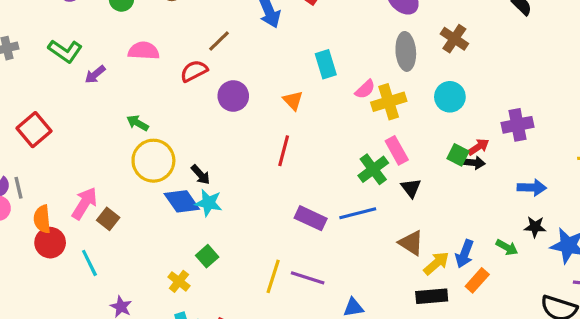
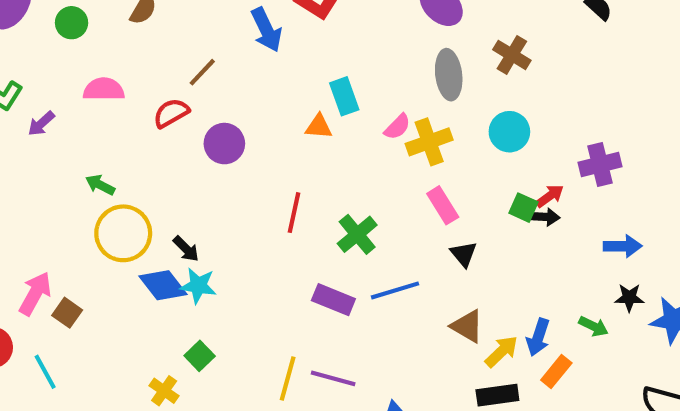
orange triangle: (293, 100) -> (319, 127), moved, turned -40
green cross: (373, 169) -> (357, 234), moved

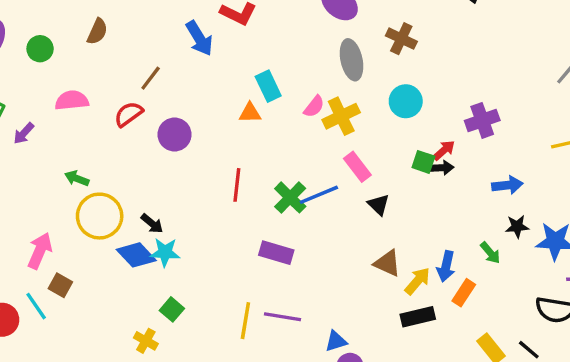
blue line: (395, 290) -> (319, 195), moved
pink arrow: (35, 294) -> (40, 251), moved
green arrow: (593, 326) -> (490, 253), turned 30
cyan line: (45, 372) -> (36, 306), moved

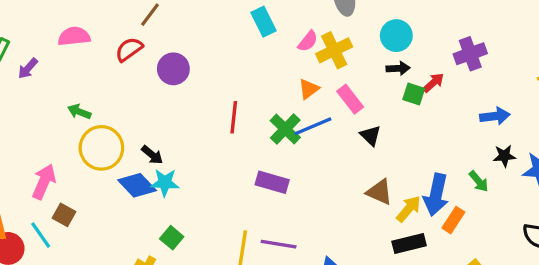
orange triangle: (250, 113) -> (309, 89), moved, turned -35
black arrow: (441, 168) -> (398, 68), moved
blue arrow: (446, 266) -> (436, 195), size x1.4

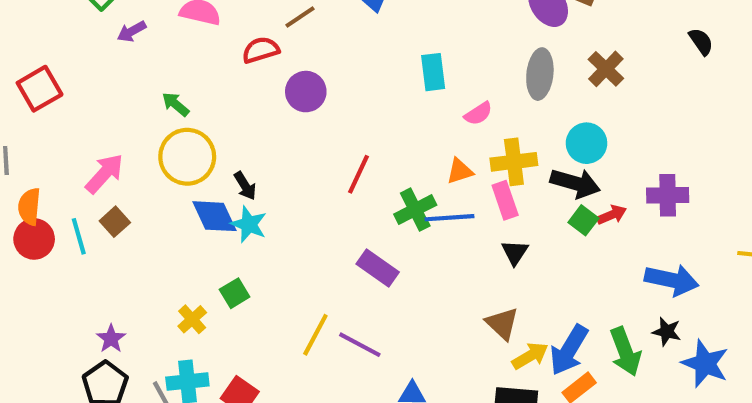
yellow cross: (334, 50) -> (514, 162), moved
black arrow: (398, 68) -> (575, 183), size x1.6
blue arrow: (495, 116) -> (672, 280), size x1.4
green arrow: (479, 181) -> (625, 352), size x1.6

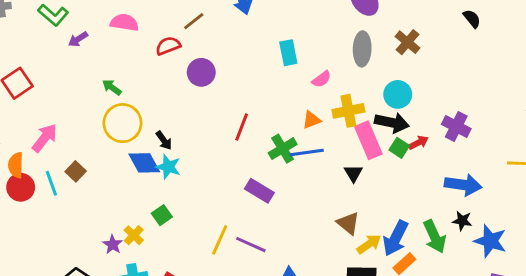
pink arrow: (104, 174) -> (45, 138), moved
purple cross: (668, 195) -> (456, 126), turned 32
pink rectangle: (505, 200) -> (368, 140), moved, size x1.4
purple star: (111, 339) -> (113, 244), moved

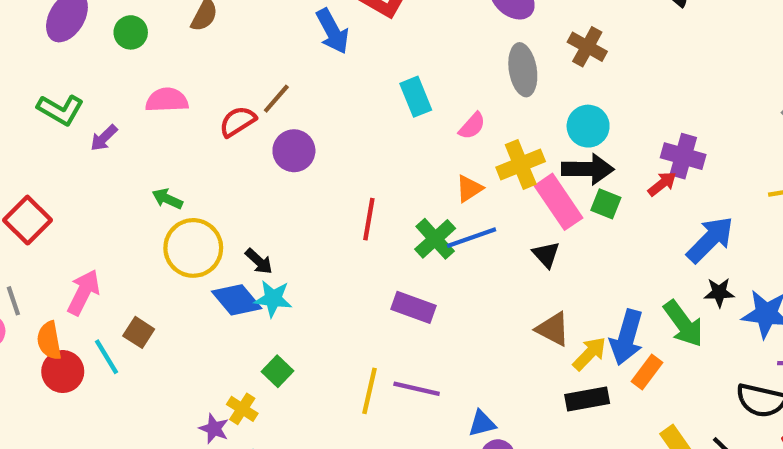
brown line: (194, 21) -> (276, 99), moved
red arrow: (419, 143) -> (662, 184), moved
blue arrow: (463, 185) -> (710, 240), turned -42

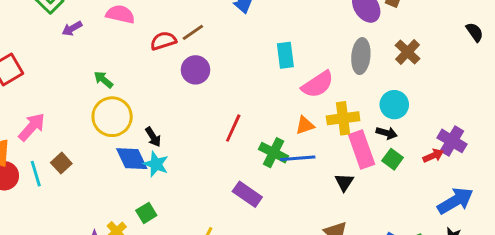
pink semicircle: (472, 126) -> (318, 84), size x1.6
black arrow: (588, 169) -> (387, 133), size x0.6
green cross: (435, 239) -> (274, 153), turned -36

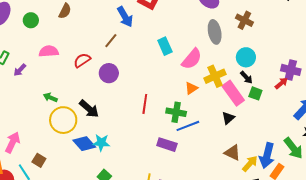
brown line: (193, 32) -> (111, 41), moved
black arrow: (387, 133) -> (246, 77), turned 48
black arrow: (153, 137) -> (89, 109), moved, size x1.5
blue line: (298, 158) -> (188, 126), moved
black triangle: (344, 182) -> (228, 118), turned 32

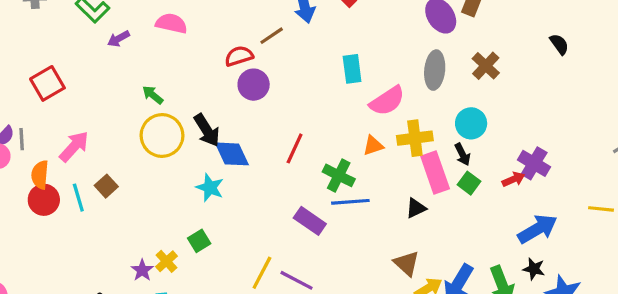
red semicircle: (82, 60) -> (239, 56), moved
blue diamond: (84, 144) -> (232, 154), moved

